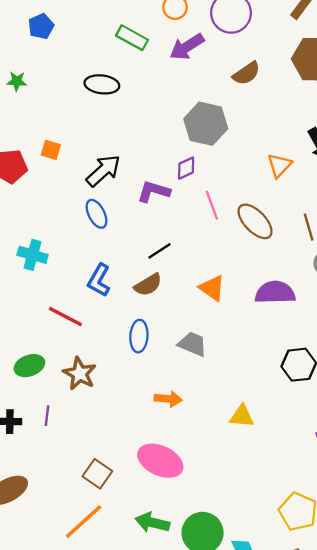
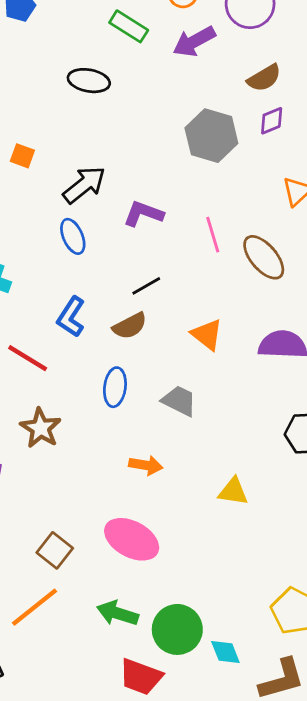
purple diamond: (186, 168) -> (272, 121), moved

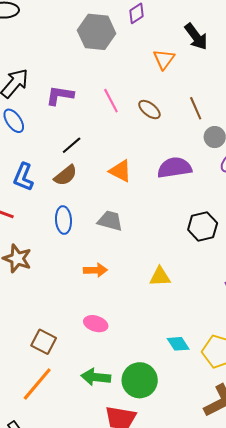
brown ellipse: (264, 257) -> (149, 110), size x0.7
pink ellipse: (132, 539) -> (96, 324), size x0.6
cyan diamond: (225, 652) -> (178, 344), moved

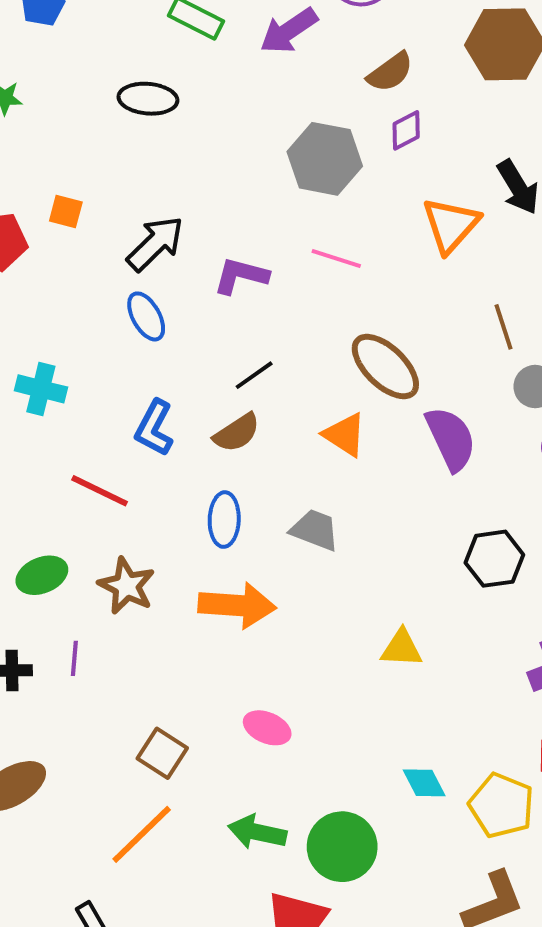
orange triangle: (164, 59) -> (451, 225), size x1.4
pink line: (111, 101) -> (336, 258), moved, turned -50
brown ellipse: (149, 110) -> (385, 367), moved, size x1.6
purple semicircle: (174, 168) -> (451, 439), turned 68
orange arrow: (95, 270) -> (237, 605), moved, size x1.6

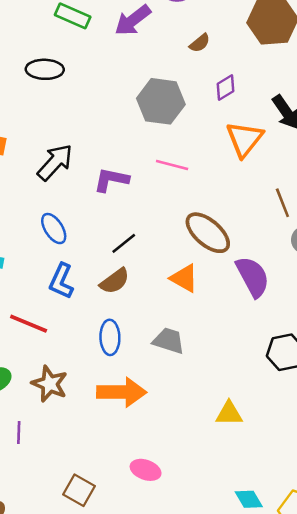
brown semicircle: (390, 72) -> (200, 43), size x0.7
purple diamond: (406, 130) -> (226, 87), moved
blue ellipse: (146, 316) -> (54, 229), moved

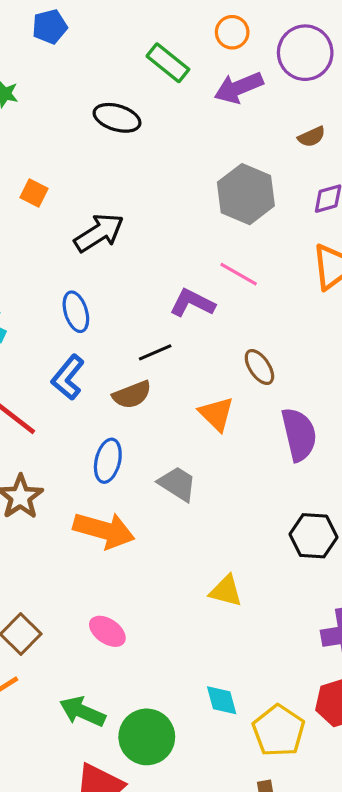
purple L-shape: (111, 180) -> (192, 303), moved
brown ellipse: (208, 233) -> (259, 367), size x0.6

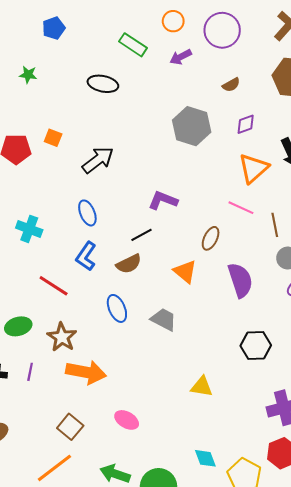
purple arrow: (239, 88) -> (181, 57), size x0.7
pink line: (239, 274) -> (241, 208), moved
brown ellipse: (259, 367) -> (211, 238), turned 65
blue ellipse: (108, 461) -> (117, 308), turned -32
orange arrow: (104, 530) -> (86, 372), moved

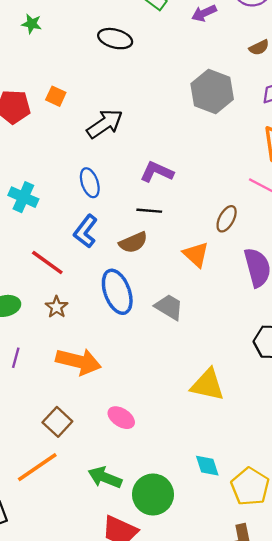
purple L-shape: (163, 200) -> (157, 172), moved
black line: (142, 235) -> (149, 211), turned 30
blue ellipse: (117, 308) -> (117, 292), size x1.4
brown star: (62, 337) -> (57, 307), moved, size x0.7
yellow triangle: (202, 387) -> (208, 385), size x1.4

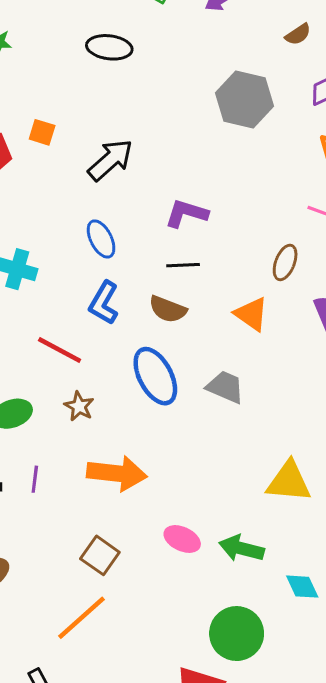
brown semicircle: (133, 242) -> (168, 309), turned 52
green arrow: (105, 477) -> (241, 548), moved

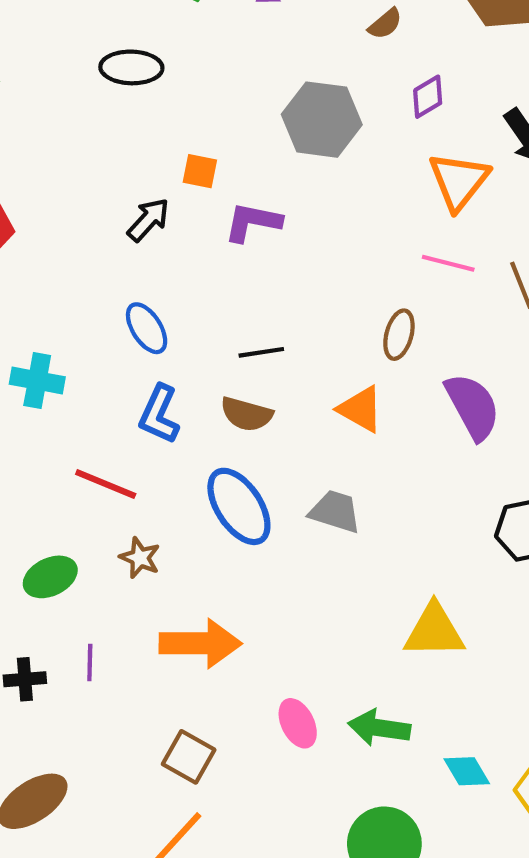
orange square: (42, 132) -> (200, 171), moved
black arrow: (110, 160) -> (148, 220), size x0.7
purple L-shape: (186, 213) -> (253, 222), moved
pink ellipse: (182, 539) -> (298, 723), turned 44

